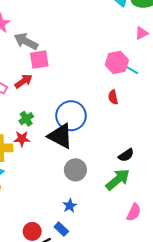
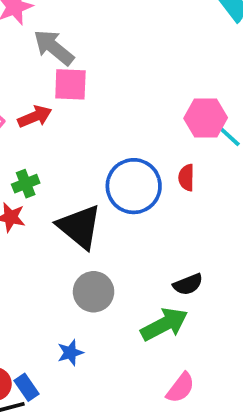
blue circle: (71, 116) -> (134, 186), moved
blue rectangle: (61, 229) -> (27, 387), moved

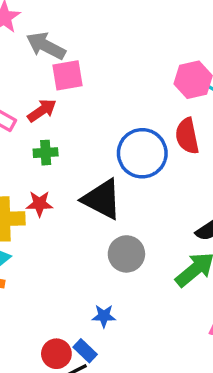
red semicircle: (186, 178) -> (187, 136), size x1.5
green cross: (26, 184) -> (46, 153), moved, turned 30
blue star: (70, 353) -> (104, 316), moved, turned 30

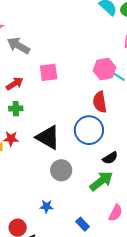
pink square: (68, 75) -> (49, 72), moved
blue circle: (142, 153) -> (89, 130), moved
blue rectangle: (85, 351) -> (83, 224), moved

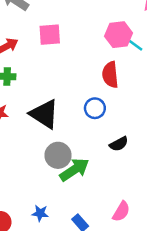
blue circle: (89, 130) -> (95, 108), size x0.6
green arrow: (101, 181) -> (74, 170), moved
blue star: (46, 206) -> (40, 213), moved

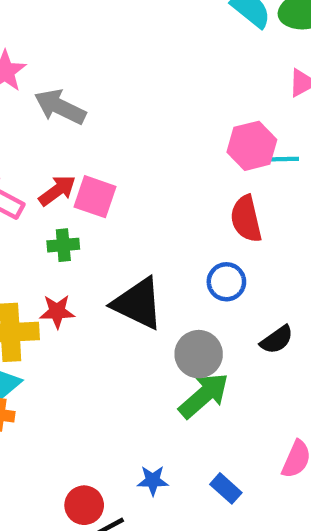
pink square: (50, 35) -> (95, 197), moved, turned 30
cyan line: (134, 44) -> (281, 159), turned -30
gray circle: (58, 155) -> (199, 354), moved

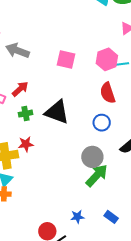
pink square: (95, 197) -> (66, 59), moved
black triangle: (138, 303) -> (57, 112), moved

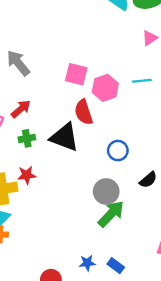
gray arrow: (17, 51) -> (18, 63), turned 30
pink hexagon: (107, 59) -> (105, 88), moved
red semicircle: (108, 93) -> (84, 112), moved
blue rectangle: (111, 217) -> (116, 266), moved

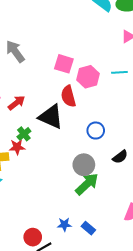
red arrow: (21, 109) -> (17, 103), moved
green cross: (27, 138) -> (24, 134), moved, turned -32

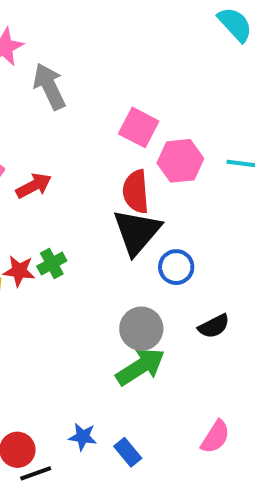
black triangle: (51, 117) -> (137, 232), moved, turned 36
green cross: (24, 134) -> (52, 263), moved

